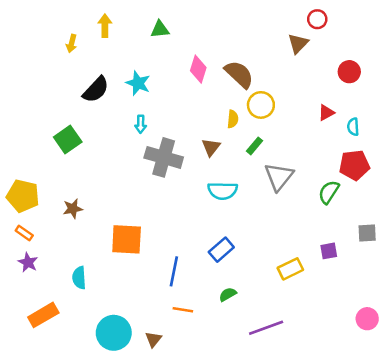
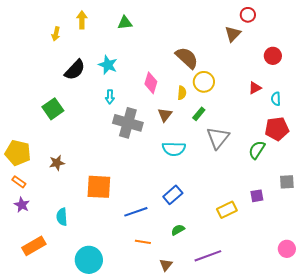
pink diamond: (198, 69) -> (151, 83), moved
blue line: (174, 271) -> (136, 212), turned 60
brown triangle: (153, 339) -> (166, 265), moved

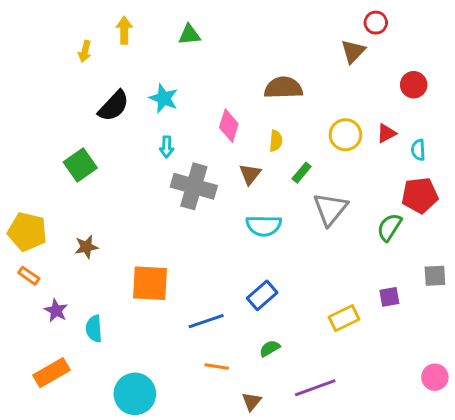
brown semicircle: (187, 58) -> (283, 88), turned -45
yellow circle: (204, 82) -> (345, 135), moved
purple star: (22, 205) -> (56, 311), moved

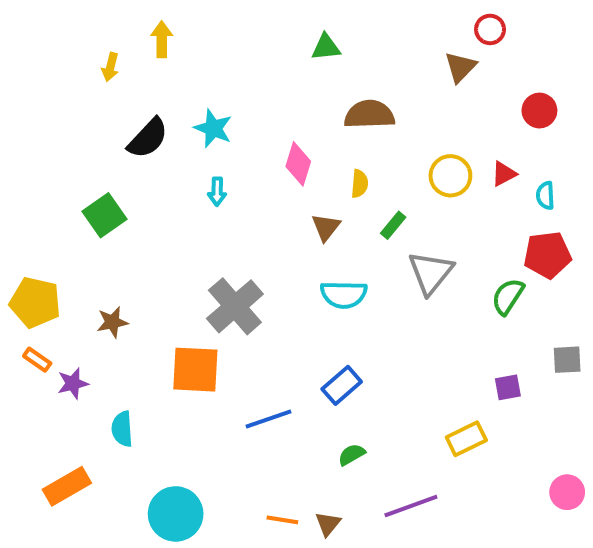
green triangle: (189, 35) -> (326, 47), moved
gray cross: (194, 186) -> (235, 306), moved, turned 33
purple star: (56, 311) -> (73, 383), moved, turned 30
yellow rectangle: (344, 318) -> (466, 439), moved
orange line: (217, 367) -> (282, 520), moved

